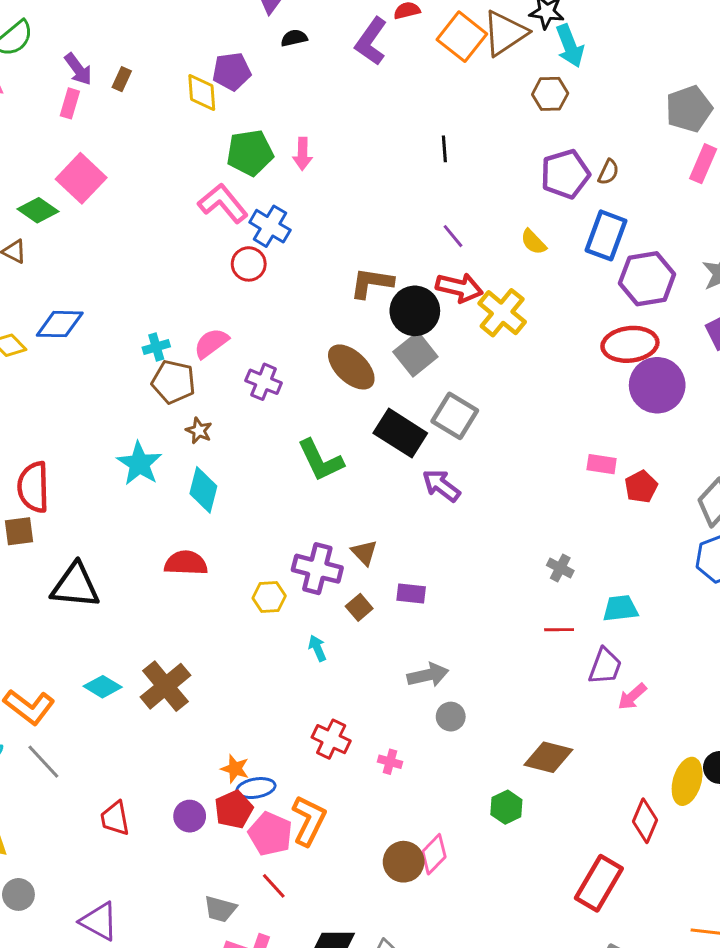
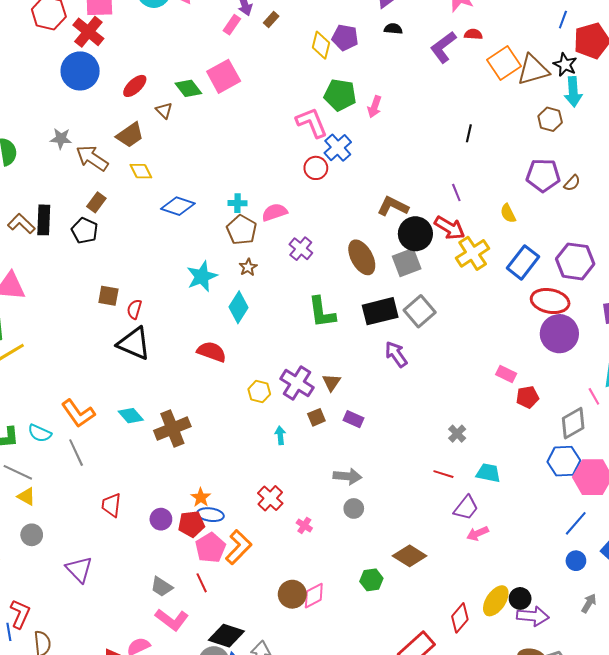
blue rectangle: (606, 235) -> (523, 262), moved
blue diamond: (60, 324) -> (178, 206), moved
black rectangle: (400, 433) -> (380, 311), turned -64
red semicircle: (33, 487) -> (134, 309), moved, size x0.6

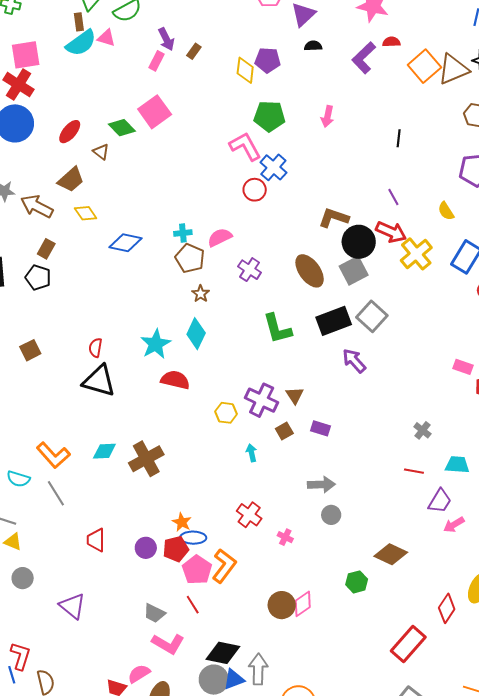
pink arrow: (374, 107) -> (327, 116), moved
cyan star: (202, 276) -> (156, 344), moved
brown square: (108, 296) -> (30, 350), moved, turned -30
cyan diamond: (131, 416) -> (104, 451), turned -45

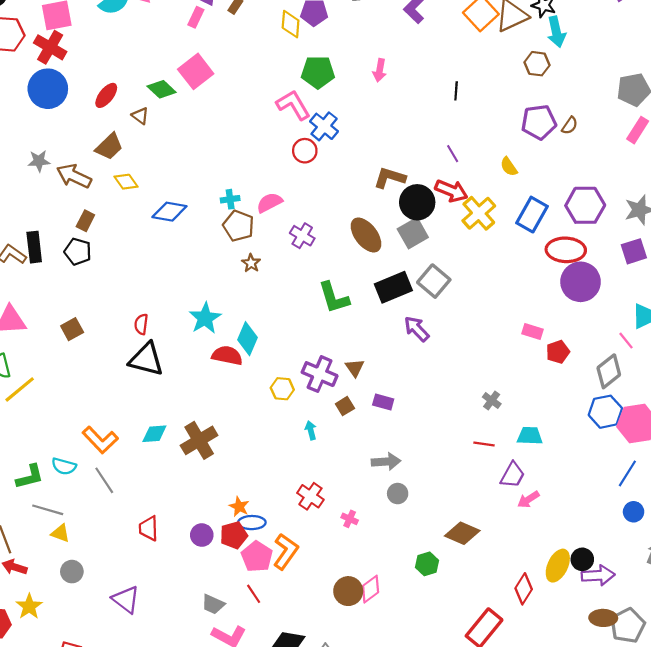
cyan diamond: (196, 334) -> (247, 339), moved

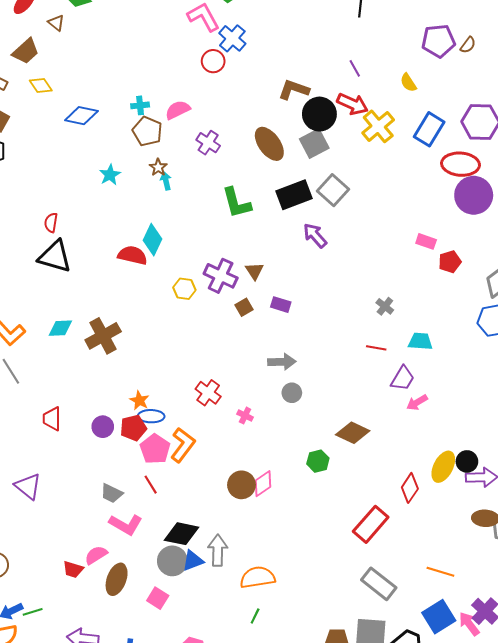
cyan star: (205, 318) -> (110, 175), moved, size x0.7
cyan arrow: (311, 430) -> (166, 181), moved

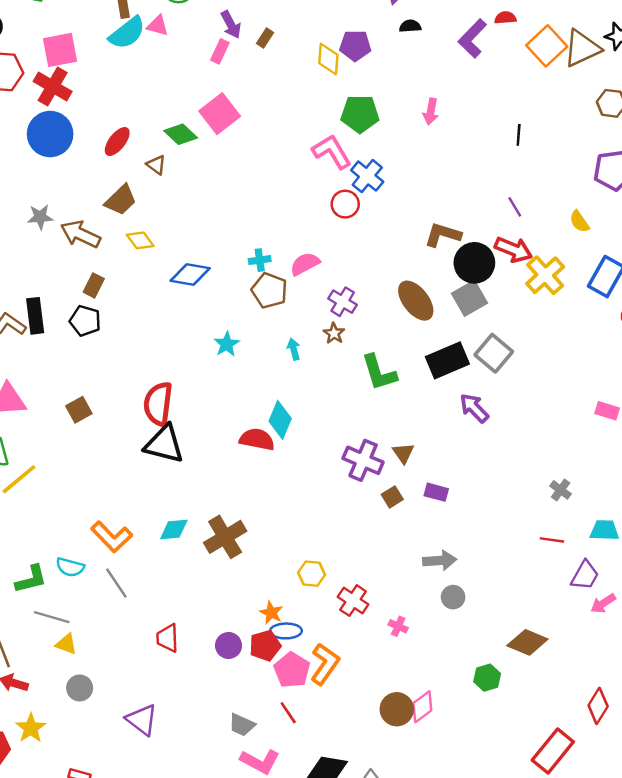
brown star: (158, 167) -> (334, 333), moved
red semicircle: (51, 223) -> (158, 404), size x1.8
yellow hexagon: (184, 289) -> (312, 574), moved

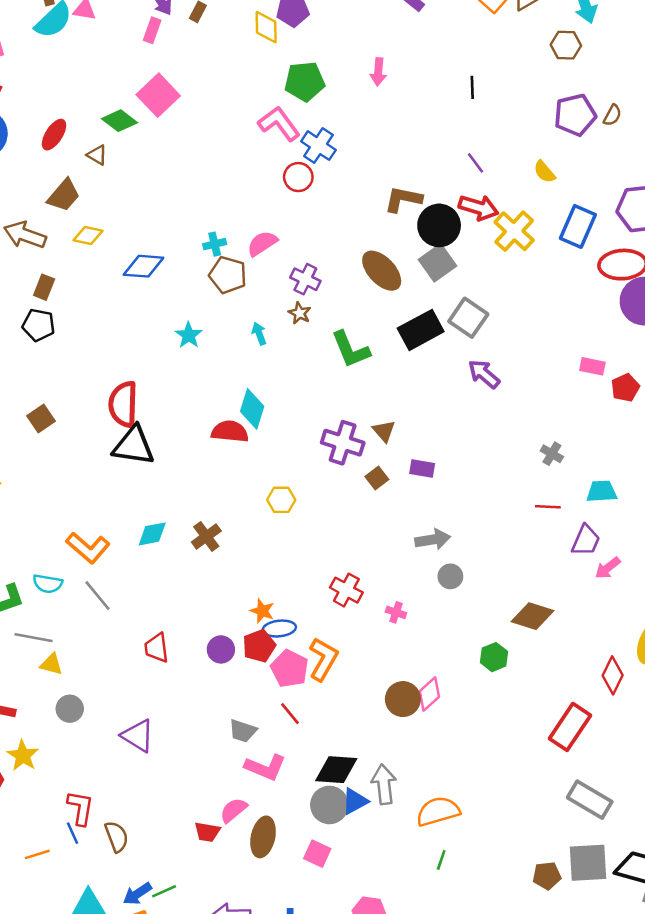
yellow diamond: (140, 240) -> (88, 235), turned -36
purple arrow: (474, 408) -> (484, 374), moved
brown cross: (225, 537) -> (206, 536), size x0.7
yellow hexagon: (312, 574) -> (281, 500), moved

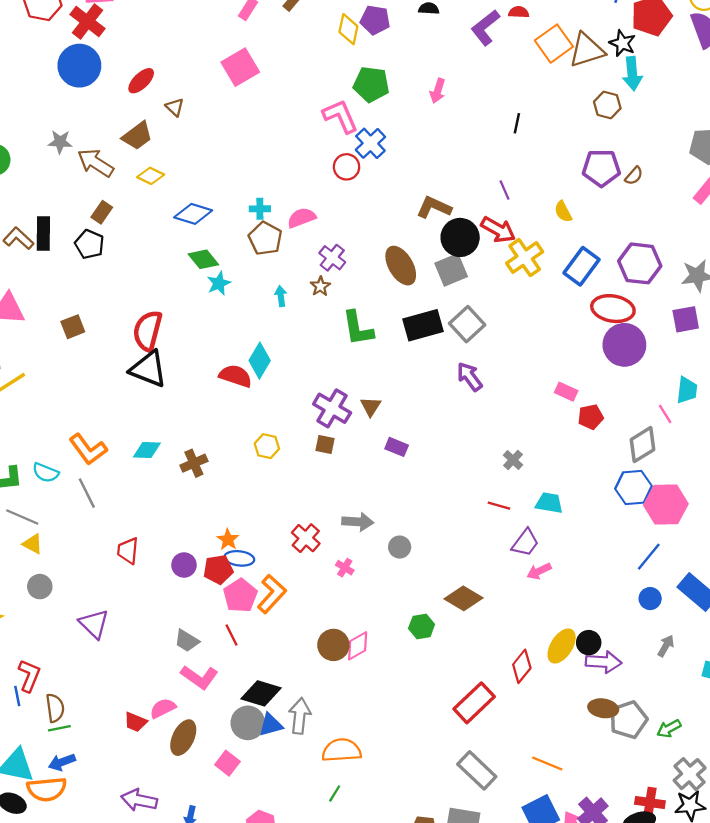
green diamond: (120, 121) -> (203, 259), moved
brown square: (377, 478) -> (325, 444), moved, turned 36
gray arrow: (433, 539) -> (358, 522), moved
green line: (164, 891) -> (59, 728), moved

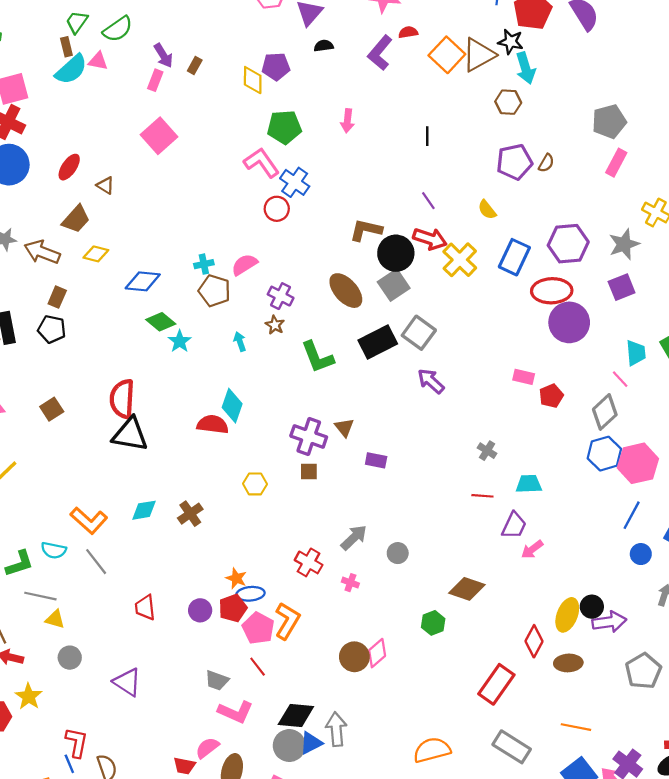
gray arrow: (358, 522) -> (354, 537), turned -36
brown ellipse: (603, 708) -> (568, 663), moved
orange semicircle: (342, 750) -> (432, 750), moved

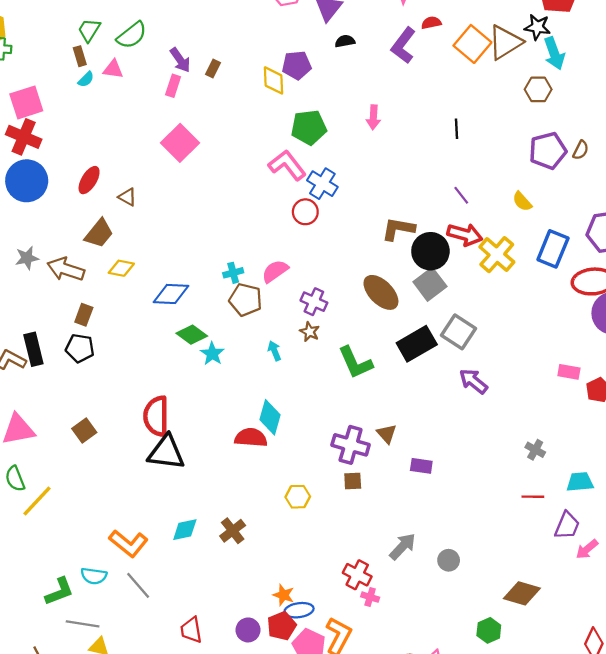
cyan semicircle: (71, 69) -> (86, 79), size x0.5
pink cross: (350, 583) -> (370, 597), moved

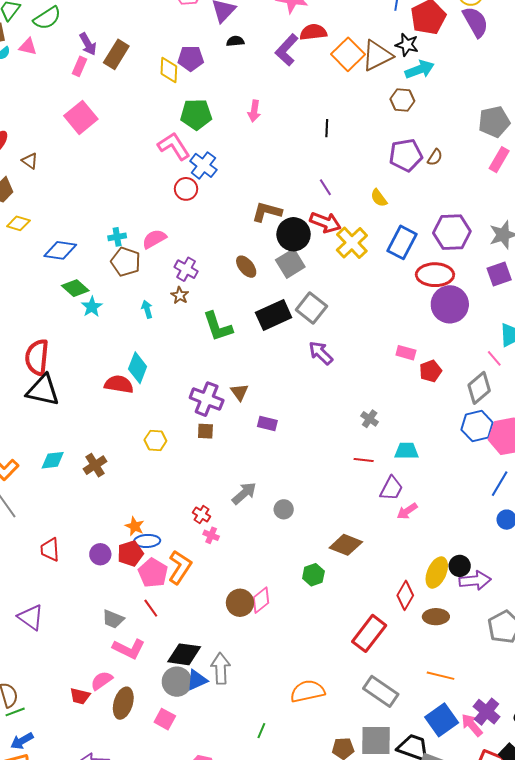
red semicircle: (431, 23) -> (313, 32), size x1.5
cyan arrow: (554, 53) -> (420, 69), turned -96
brown rectangle: (213, 69) -> (116, 54), size x1.8
brown ellipse: (381, 292) -> (246, 267), size x0.7
red cross: (357, 575) -> (202, 514), size x0.7

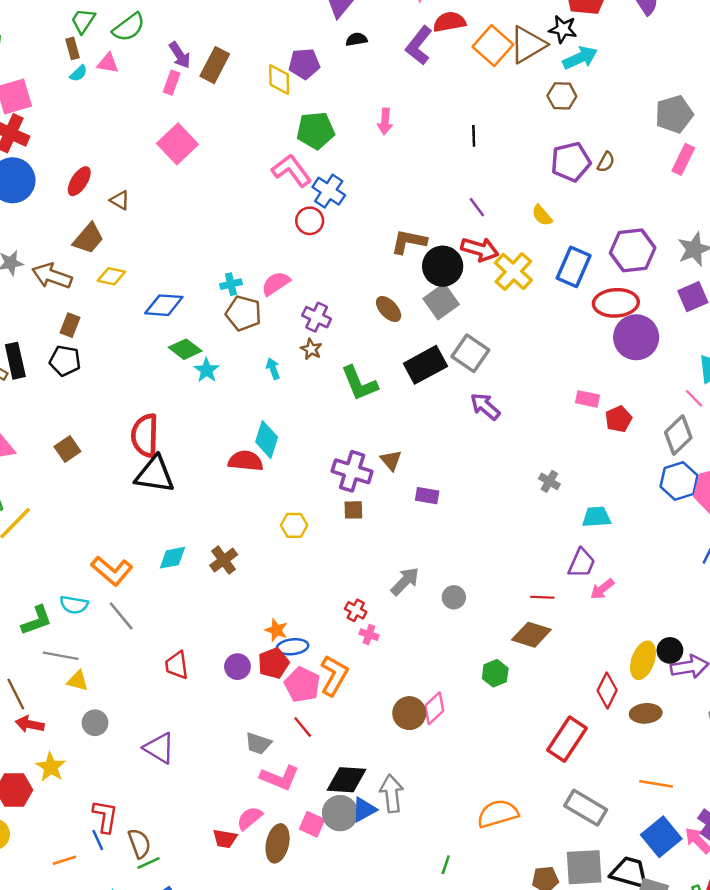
red line: (364, 460) -> (542, 597), moved
pink square: (165, 719) -> (312, 824), moved

